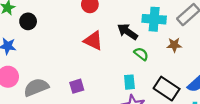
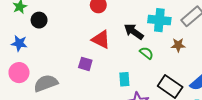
cyan rectangle: (129, 82) -> (124, 79), moved
purple square: (77, 86) -> (85, 64), moved, turned 32

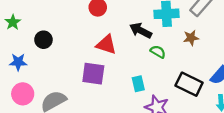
black circle: (39, 20) -> (43, 40), moved
purple square: (85, 64) -> (93, 74), size x1.5

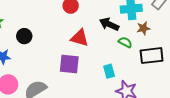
brown star: (191, 38) -> (143, 28), moved
black rectangle: (189, 84) -> (152, 56), moved, turned -30

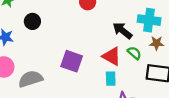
red triangle: (80, 38) -> (112, 56), moved

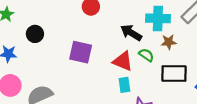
purple square: (72, 61) -> (81, 52), moved

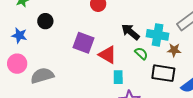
cyan cross: (158, 18) -> (158, 35), moved
brown star: (169, 42) -> (174, 50), moved
red triangle: (123, 61) -> (108, 55), moved

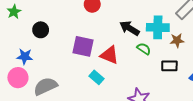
blue star: (19, 35) -> (25, 56), moved
black rectangle: (163, 73) -> (169, 66), size x0.7
cyan rectangle: (118, 77) -> (96, 77), moved, turned -40

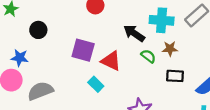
cyan cross: (158, 27) -> (162, 20), moved
brown star: (177, 40) -> (170, 49), moved

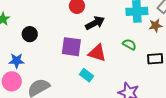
black arrow: (134, 33) -> (95, 23), moved, turned 126
brown star: (170, 49) -> (156, 25), moved

